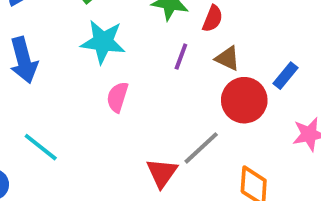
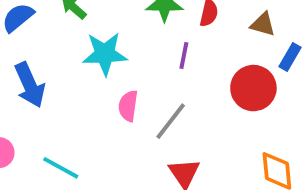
brown triangle: (228, 58) -> (263, 24), moved
gray line: (201, 148) -> (171, 121), moved

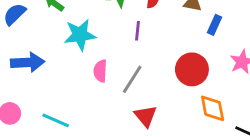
blue arrow: (30, 85) -> (28, 62), turned -64
red circle: (253, 88) -> (192, 69), moved

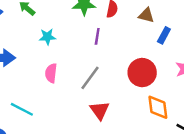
cyan star: (80, 35) -> (47, 37), size x0.6
pink semicircle: (100, 71) -> (51, 73), moved

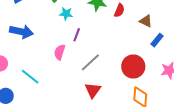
purple line: (97, 36) -> (77, 35), moved
cyan star: (47, 37) -> (66, 14), moved

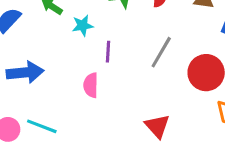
gray line: (90, 62) -> (161, 52), moved
cyan line: (30, 77) -> (42, 126), moved

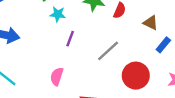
pink semicircle: (91, 85) -> (57, 76), moved

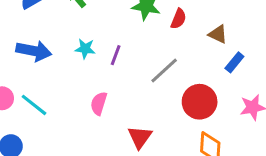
cyan star: (58, 14) -> (85, 49), moved

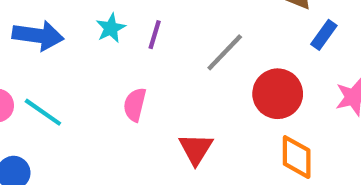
cyan star: (85, 49) -> (111, 28), turned -30

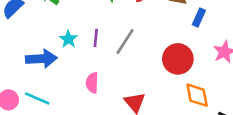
blue arrow: (38, 36) -> (41, 59), moved
gray line: (225, 52) -> (125, 42), moved

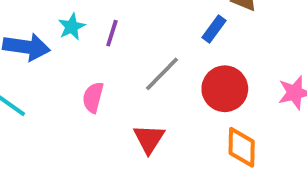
blue rectangle: (199, 18) -> (214, 29), moved
gray line: (125, 42) -> (162, 74), moved

